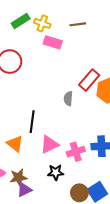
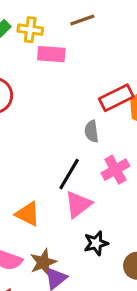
red rectangle: (89, 80) -> (116, 98), turned 35
black line: (32, 122) -> (69, 174), moved, turned 35
pink cross: (76, 152) -> (115, 170), moved

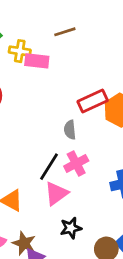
yellow cross: (30, 30) -> (20, 51), moved
pink cross: (115, 170) -> (76, 163), moved
brown star: (43, 262) -> (24, 243), turned -30

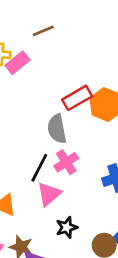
pink rectangle: (37, 61) -> (18, 63), turned -40
gray semicircle: (70, 130) -> (57, 129), size x1.5

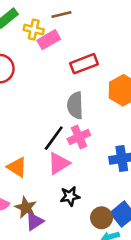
brown line: (43, 31) -> (61, 14), moved
red rectangle: (77, 98) -> (84, 64), moved

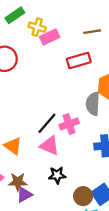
brown line: (61, 14) -> (92, 32), moved
gray semicircle: (75, 105) -> (93, 104), moved
pink triangle: (59, 163) -> (50, 146), turned 50
brown star: (26, 208) -> (18, 182), turned -30

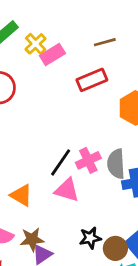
yellow cross: (37, 27) -> (36, 44), turned 35
gray semicircle: (93, 104) -> (116, 164), moved
black star: (57, 175) -> (90, 238), moved

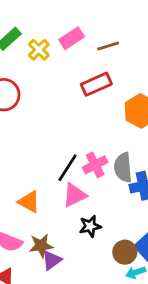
pink rectangle: (52, 55) -> (72, 38), moved
pink triangle: (67, 190) -> (75, 195), turned -40
black star: (90, 238) -> (90, 226), moved

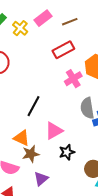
pink cross: (95, 165) -> (73, 79), moved
black line: (67, 168) -> (33, 106), moved
brown star: (41, 246) -> (31, 154), moved

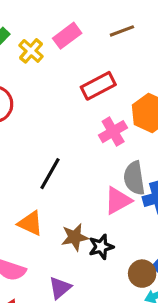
brown line: (70, 22) -> (122, 31), moved
pink triangle: (54, 131) -> (118, 201), moved
brown star: (31, 154) -> (75, 237), moved

